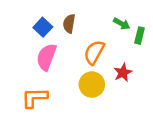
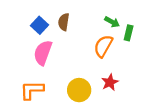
orange semicircle: (94, 52) -> (103, 46), moved
red star: (123, 73) -> (110, 82), moved
yellow circle: (92, 85) -> (79, 90), moved

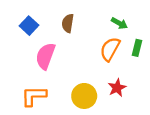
blue square: (40, 25) -> (29, 26), moved
green rectangle: (129, 33) -> (137, 48), moved

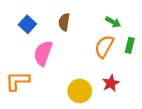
orange L-shape: (34, 96) -> (17, 81), moved

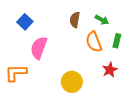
brown semicircle: (64, 22) -> (75, 20), moved
orange semicircle: (104, 46) -> (94, 42), turned -50
red star: (111, 83) -> (110, 70), moved

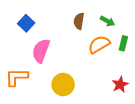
orange semicircle: (94, 42) -> (99, 44), turned 80
red star: (110, 70) -> (120, 85), moved
yellow circle: (72, 82) -> (63, 85), moved

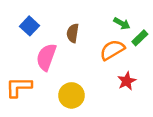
brown semicircle: (79, 21) -> (73, 33), moved
green rectangle: (123, 43) -> (140, 38), moved, turned 32
red star: (120, 85) -> (127, 81), moved

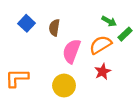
brown semicircle: (73, 33) -> (54, 28), moved
pink semicircle: (46, 57) -> (72, 51), moved
red star: (127, 81) -> (103, 72), moved

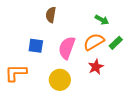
blue square: (27, 23) -> (36, 46), moved, turned -35
brown semicircle: (54, 28) -> (51, 15), moved
green rectangle: (125, 34) -> (116, 43), moved

